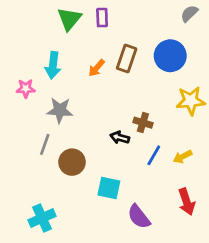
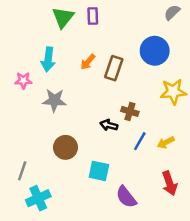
brown rectangle: (127, 58) -> (114, 68), moved
gray line: (45, 144) -> (22, 171), moved

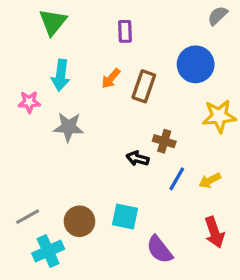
purple rectangle: (93, 16) -> (125, 31), moved
green triangle: (63, 17) -> (53, 22), moved
brown circle: (65, 147) -> (79, 221), moved
gray line: (22, 171) -> (28, 217), turned 42

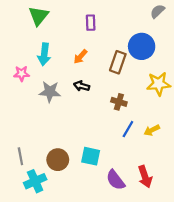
brown rectangle: (144, 86) -> (118, 62), moved
black arrow: (138, 158) -> (82, 86), moved
gray line: (28, 217) -> (20, 156), turned -72
red arrow: (214, 232) -> (145, 177), moved

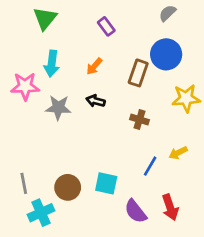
gray semicircle: (157, 11) -> (167, 13), moved
purple rectangle: (91, 23) -> (106, 26), turned -35
pink star: (22, 74) -> (25, 86), size x1.5
blue line: (128, 129) -> (150, 166), moved

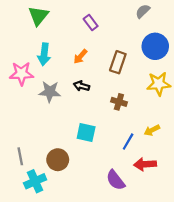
blue circle: (166, 54) -> (155, 46), moved
cyan square: (106, 183) -> (86, 133), moved
red arrow: (170, 207) -> (145, 164), moved, turned 105

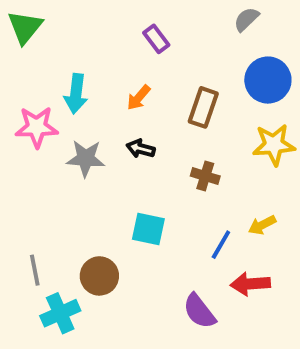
green triangle: (38, 16) -> (25, 27), moved

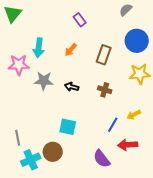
black arrow: (141, 149) -> (72, 87), moved
cyan square: (148, 229) -> (68, 127), moved
brown circle: (99, 276) -> (53, 152), moved

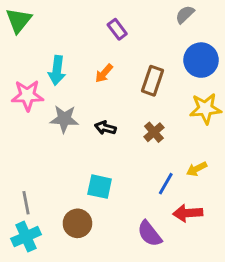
brown cross: (105, 90) -> (154, 132), turned 32
cyan cross: (31, 160) -> (26, 237), moved

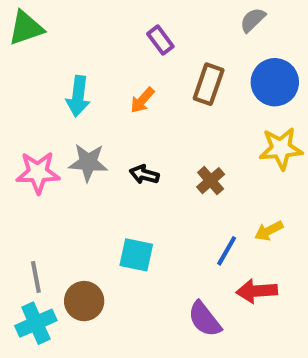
green triangle: (19, 20) -> (26, 28), turned 32
brown rectangle: (152, 81) -> (209, 84), moved
pink star: (27, 95) -> (38, 173), moved
brown circle: (77, 223) -> (84, 301), moved

